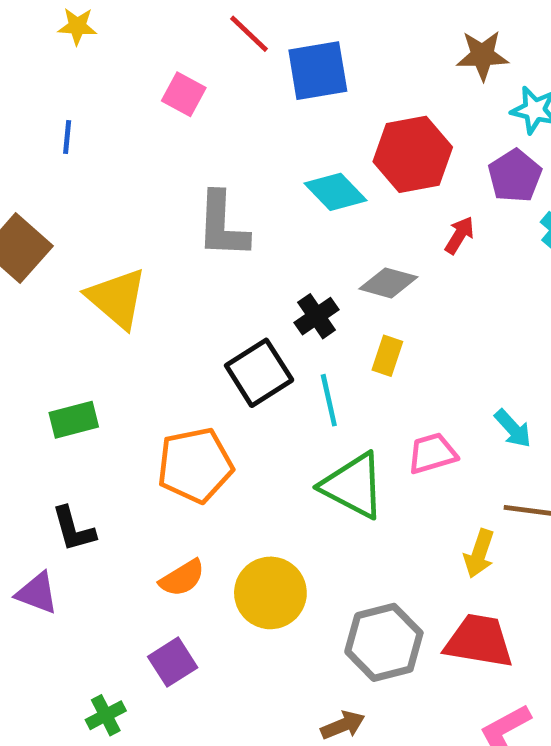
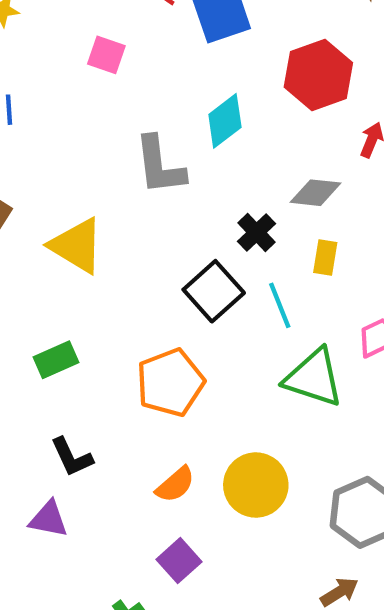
cyan diamond: (336, 192) -> (225, 121), moved, turned -74

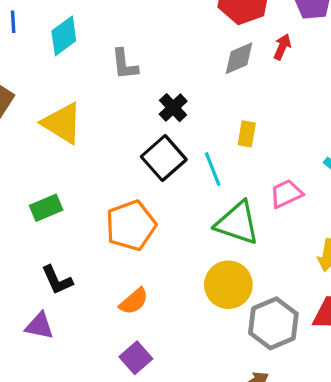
cyan diamond: (225, 121) -> (64, 36), moved
gray L-shape: (160, 165) -> (125, 64), size x0.7
gray diamond: (316, 193) -> (239, 58), moved, turned -30
black cross: (257, 233) -> (173, 108), moved
yellow circle: (256, 485) -> (228, 285), moved

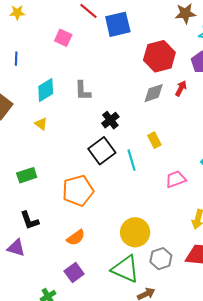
cyan diamond: (64, 36) -> (46, 90), moved
yellow triangle: (62, 123) -> (41, 124), size x0.5
yellow rectangle: (247, 134) -> (154, 140), turned -42
green triangle: (237, 223) -> (125, 269), moved
gray hexagon: (273, 323) -> (161, 259), size x0.7

